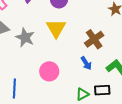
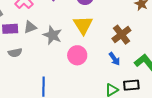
pink circle: (49, 71) -> (77, 55), moved

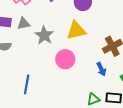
yellow triangle: (83, 25) -> (76, 30), turned 40

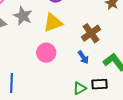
gray star: (44, 35) -> (23, 16), moved

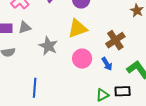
gray star: (23, 16) -> (48, 46), moved
pink circle: (46, 53) -> (82, 59), moved

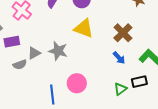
gray triangle: (25, 28) -> (34, 53), moved
yellow triangle: (78, 28) -> (84, 28), turned 50
pink circle: (82, 59) -> (77, 83), moved

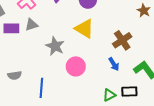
gray triangle: (34, 53) -> (31, 25), moved
gray semicircle: (20, 65) -> (15, 75), moved
pink circle: (77, 83) -> (76, 66), moved

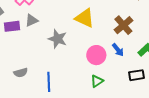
pink circle: (76, 66) -> (96, 55), moved
green triangle: (109, 95) -> (97, 81), moved

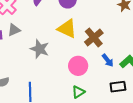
brown cross: (123, 25) -> (94, 37), moved
blue arrow: (118, 50) -> (108, 60), moved

